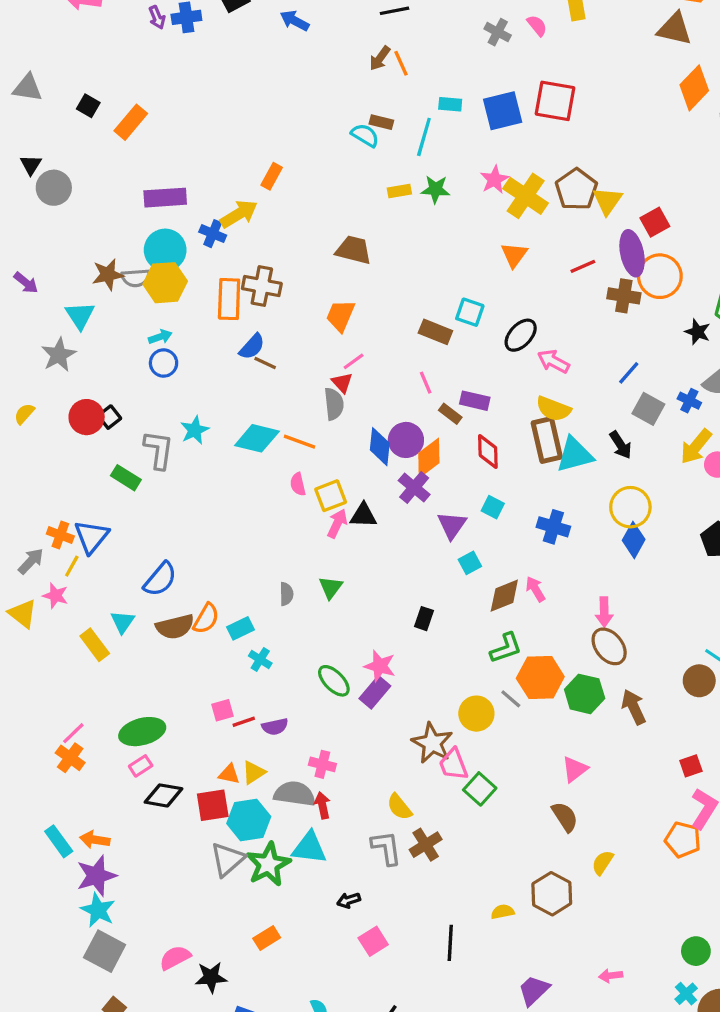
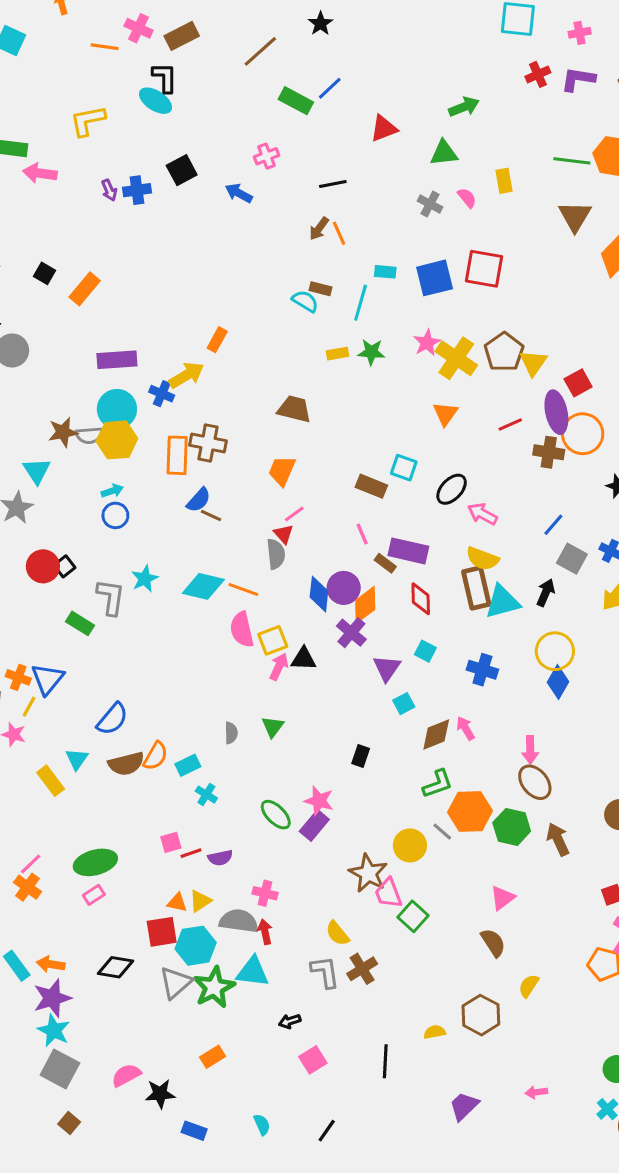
brown triangle: (675, 29) -> (575, 216), moved, turned 48
purple rectangle: (475, 401) -> (408, 551), size x1.4
black arrow: (621, 445) -> (546, 593), turned -124
pink semicircle: (298, 484) -> (242, 630), size x1.6
black diamond: (164, 795) -> (115, 967), moved

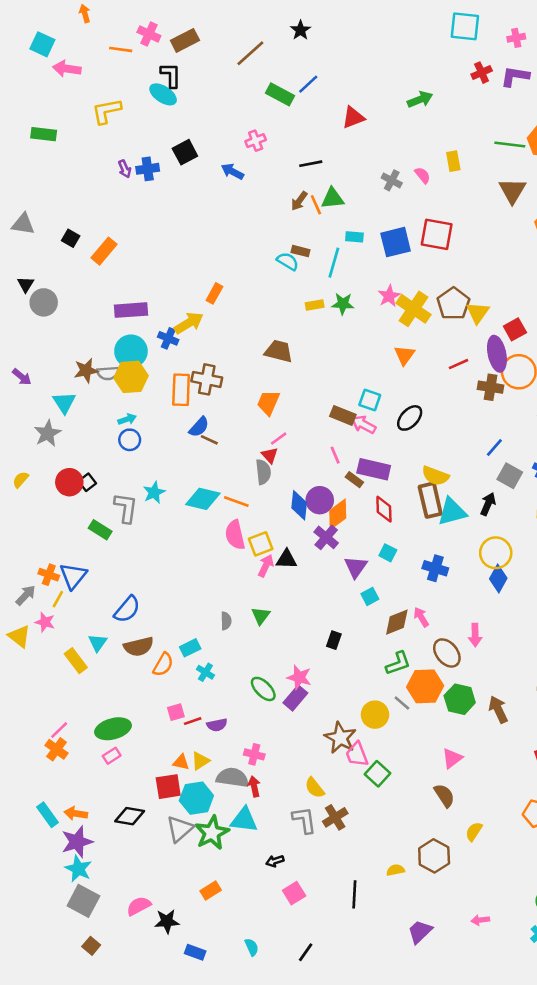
green triangle: (444, 153) -> (333, 198), moved
pink arrow: (40, 173) -> (67, 69), moved
pink arrow: (482, 514) -> (363, 424), moved
orange semicircle: (156, 756) -> (163, 665), moved
brown ellipse: (535, 782) -> (447, 653), moved

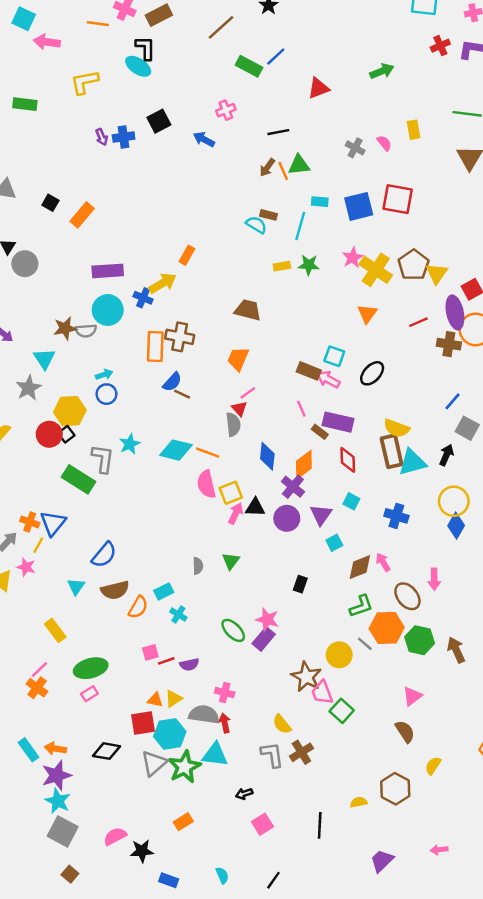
yellow hexagon: (131, 377) -> (70, 411), moved
purple circle: (320, 500) -> (287, 518), moved
green rectangle: (100, 530) -> (78, 479), size x1.5
yellow rectangle: (76, 661) -> (55, 630), moved

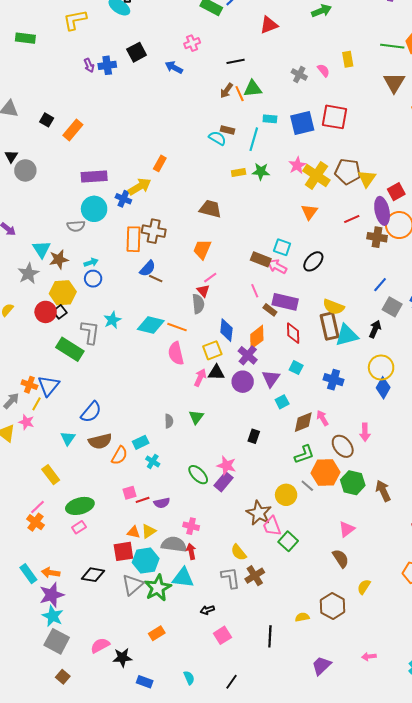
brown pentagon: (414, 265) -> (348, 171), turned -30
brown star: (65, 328) -> (59, 259), moved
yellow square: (231, 493) -> (212, 350), moved

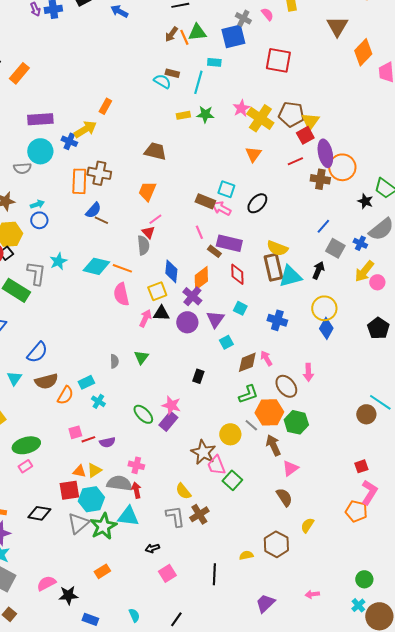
blue square: (302, 123) -> (233, 36), moved
red square: (396, 192) -> (305, 135), moved
brown arrow: (383, 491) -> (273, 445), moved

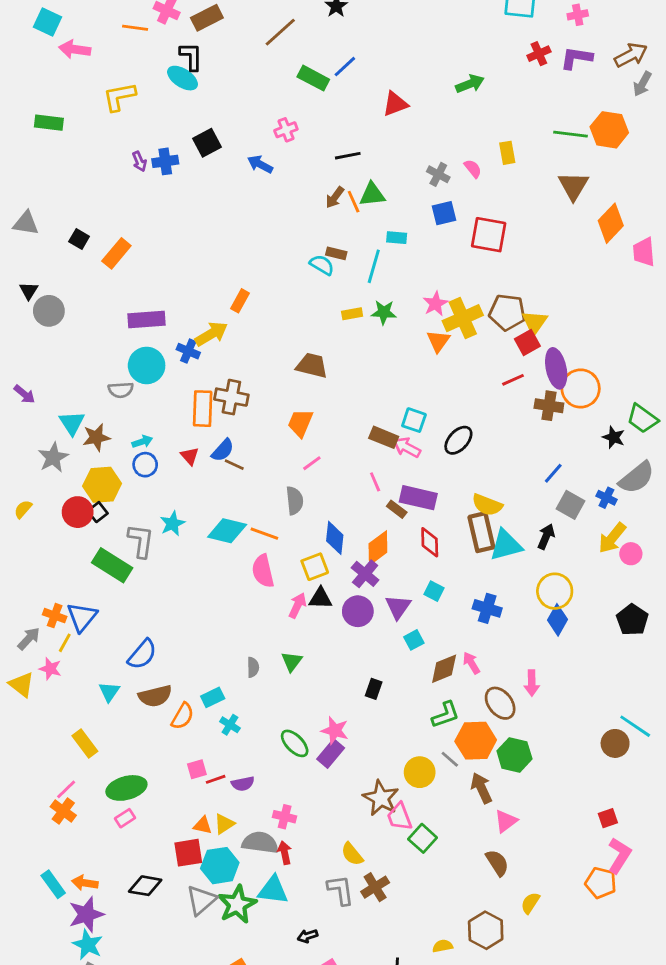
blue square: (233, 36) -> (444, 213), moved, size x0.7
yellow cross: (260, 118) -> (463, 318), turned 32
orange triangle: (253, 154) -> (438, 341), moved
red triangle: (148, 232) -> (190, 456), moved

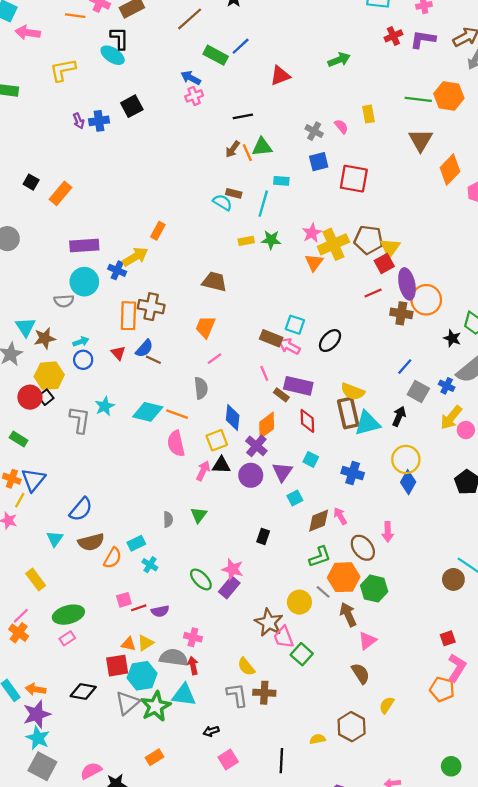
blue arrow: (260, 164) -> (191, 78), moved
green rectangle: (112, 565) -> (19, 439), moved, size x0.6
brown cross: (375, 887) -> (264, 693), turned 35

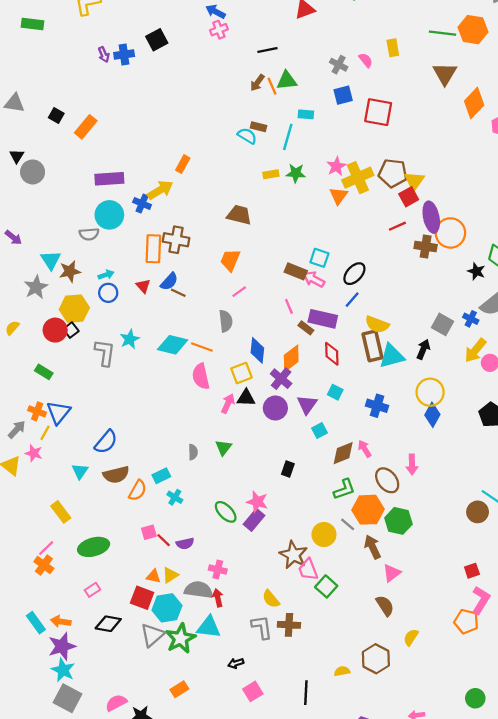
blue line: (405, 367) -> (352, 300), moved
red line: (139, 608) -> (164, 540), turned 63
pink rectangle: (67, 638) -> (92, 590), moved
red square: (117, 666) -> (142, 598), turned 30

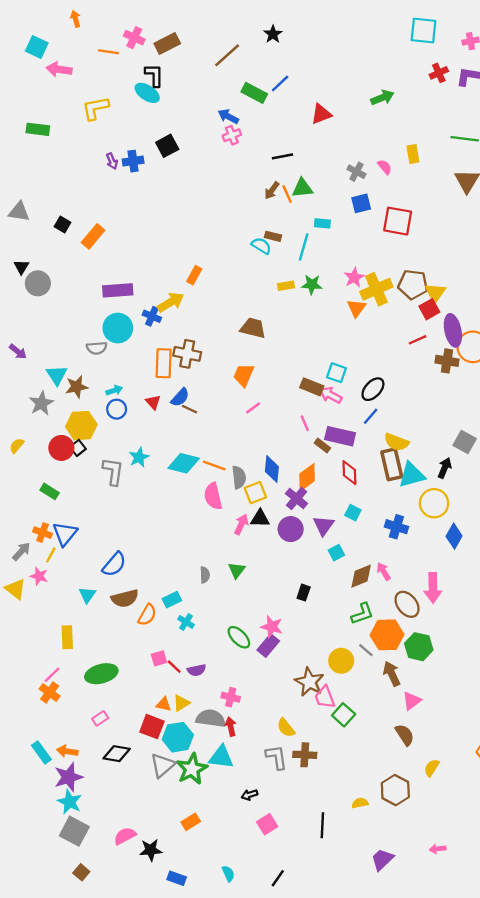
gray semicircle: (226, 321) -> (239, 477), moved
yellow circle: (430, 392) -> (434, 503), moved
pink arrow: (412, 464) -> (433, 588), size x1.4
yellow rectangle: (61, 512) -> (67, 637), turned 35

